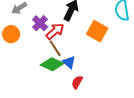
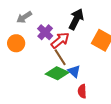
red semicircle: (77, 82) -> (82, 91), turned -32

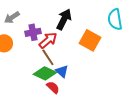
purple cross: (45, 32) -> (33, 32), turned 35
red semicircle: (82, 91) -> (53, 87), moved, turned 136

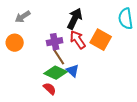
purple cross: (33, 32) -> (55, 42), moved
red arrow: (48, 40) -> (78, 40), moved, turned -84
red semicircle: (53, 87) -> (50, 89), moved

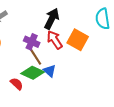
purple cross: (55, 42) -> (32, 42), turned 35
red semicircle: (50, 89) -> (17, 84), moved

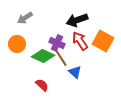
black arrow: (52, 19) -> (77, 20), turned -135
green diamond: (33, 73) -> (43, 56), moved

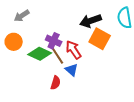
black arrow: (77, 20) -> (91, 21), moved
red arrow: (80, 41) -> (74, 50), moved
red semicircle: (42, 85) -> (56, 83), moved, turned 64

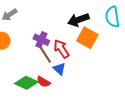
green diamond: (40, 54) -> (26, 83), moved
red semicircle: (56, 83) -> (43, 82), turned 104

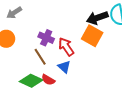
black arrow: (78, 20) -> (97, 18), moved
brown line: (45, 55) -> (40, 57), moved

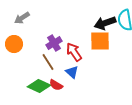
orange square: (92, 36) -> (100, 41), turned -30
purple cross: (46, 38) -> (54, 43), turned 35

